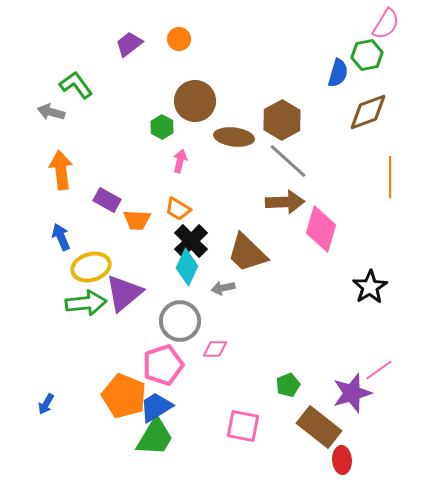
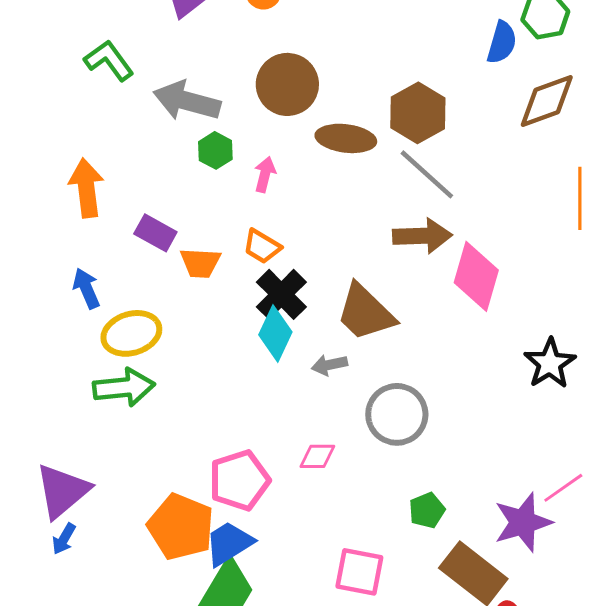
gray arrow: (51, 112) -> (187, 101), moved, size x1.6
green hexagon: (162, 127) -> (215, 150), moved
purple triangle: (124, 293) -> (62, 491), moved
gray circle: (180, 321) -> (397, 414), moved

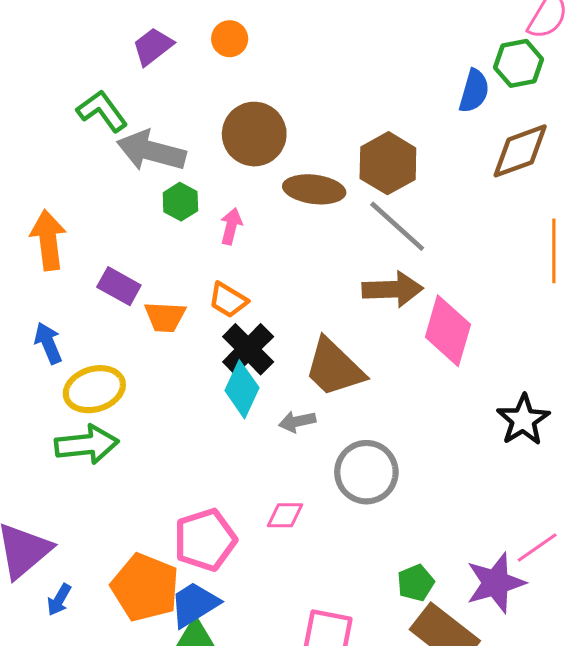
green L-shape: (109, 60) -> (102, 111), moved
green pentagon: (427, 510) -> (416, 583), moved
blue arrow: (64, 539) -> (59, 600), moved

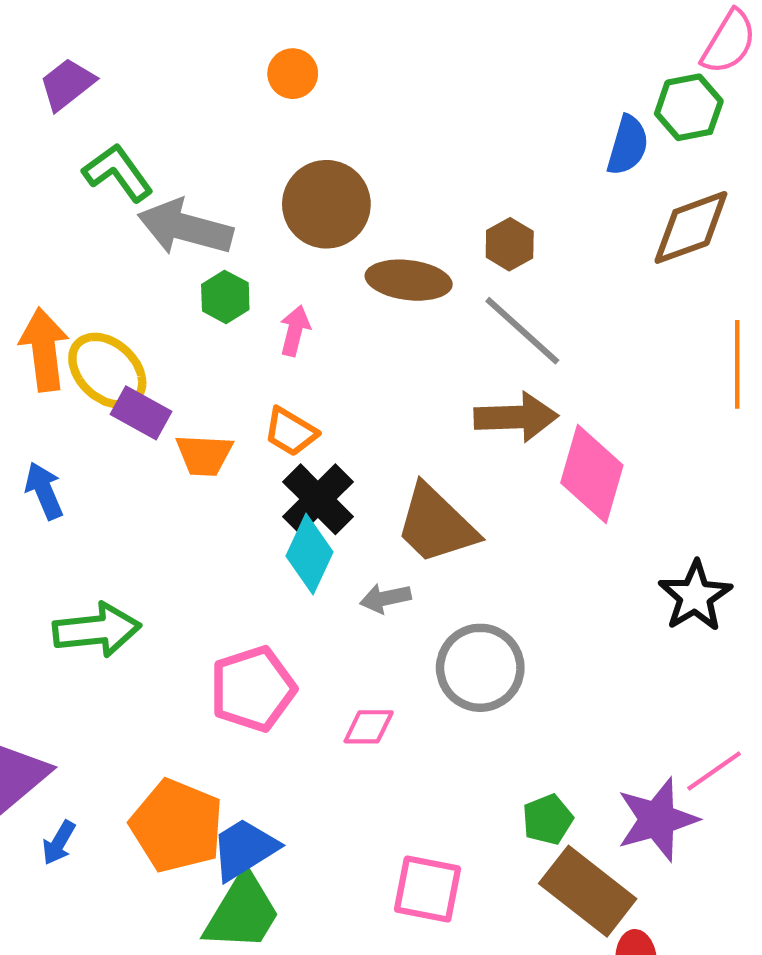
purple trapezoid: (153, 46) -> (67, 84), moved
brown hexagon: (388, 163) -> (510, 244), size x0.6
yellow ellipse: (94, 389) -> (107, 371), moved, turned 60
pink pentagon: (205, 540) -> (253, 689), moved

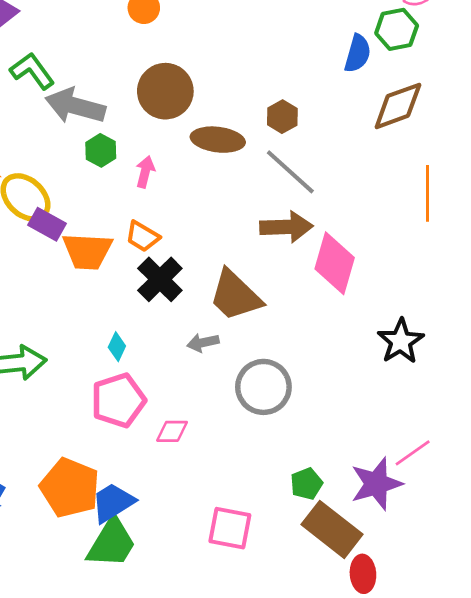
orange trapezoid: (204, 455) -> (87, 251), size x1.4
cyan diamond: (310, 554) -> (117, 347), moved, size x0.6
pink diamond: (369, 727) -> (172, 431), moved

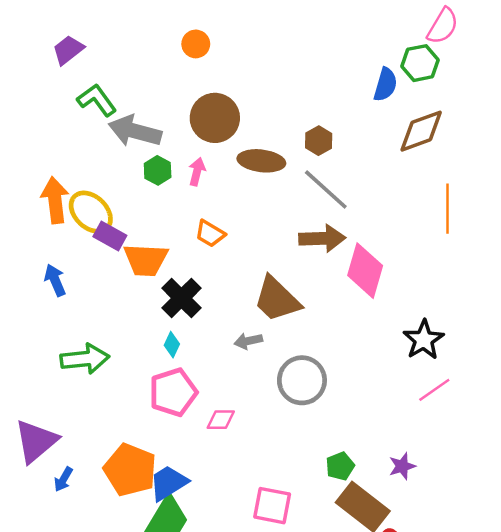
pink arrow: (145, 172) -> (197, 172), moved
orange trapezoid: (142, 236) -> (210, 234), moved
black cross: (160, 279) -> (181, 298), moved
pink line: (413, 453) -> (434, 390), moved
purple star: (376, 484) -> (402, 466), size x0.6

